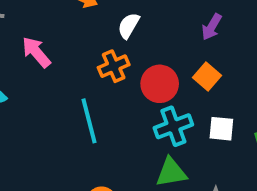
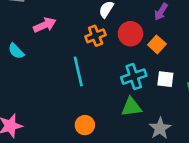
pink arrow: (36, 52) -> (45, 25), turned 105
red circle: (160, 84) -> (130, 34), moved

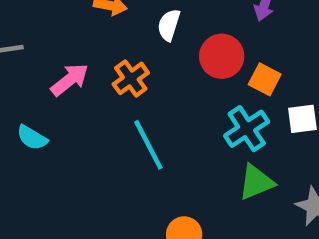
orange cross: (96, 36) -> (131, 78), moved
orange square: (157, 44) -> (265, 79), moved

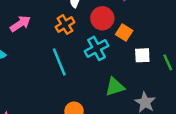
orange cross: (131, 78) -> (65, 25), moved
cyan cross: (247, 129) -> (96, 48), moved

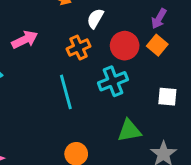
orange square: (124, 33) -> (157, 45), moved

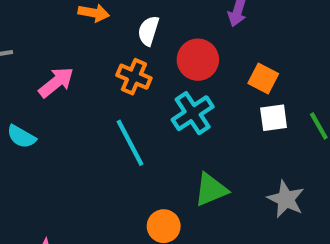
orange square: (157, 45) -> (263, 79), moved
orange cross: (79, 48) -> (134, 77), turned -30
green triangle: (129, 131) -> (211, 190), moved

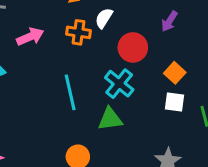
orange cross: (134, 77) -> (78, 32), moved, turned -30
cyan cross: (193, 113) -> (119, 84), turned -32
green triangle: (211, 190) -> (110, 119), moved

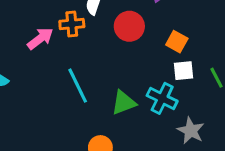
pink arrow: (30, 37) -> (40, 39), moved
cyan cross: (119, 84) -> (162, 98), moved

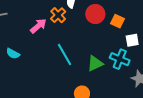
orange cross: (72, 24) -> (58, 15), turned -35
orange square: (177, 42) -> (117, 21), moved

